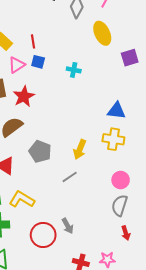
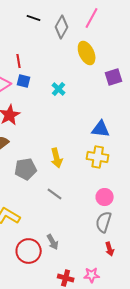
cyan cross: (74, 70) -> (59, 89), turned 32
yellow arrow: (80, 149) -> (57, 158), moved, turned -36
gray pentagon: (40, 151) -> (26, 169), turned -30
gray line: (70, 177) -> (55, 194), turned 70

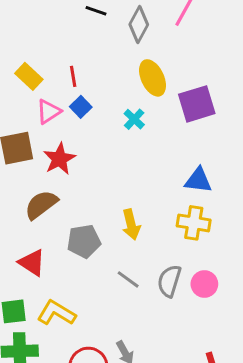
yellow ellipse: (87, 53) -> (153, 78), moved
purple square: (114, 77) -> (197, 104), moved, size x1.4
blue square: (24, 81) -> (81, 107), turned 32
gray semicircle: (104, 222) -> (169, 281), moved

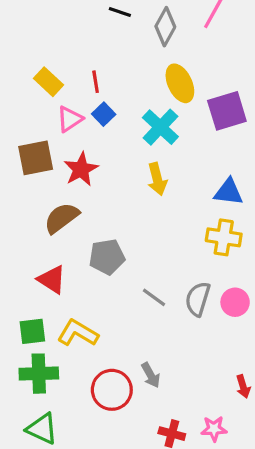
cyan cross: (134, 119) -> (160, 127), size x1.6
yellow arrow: (131, 224) -> (157, 179), moved

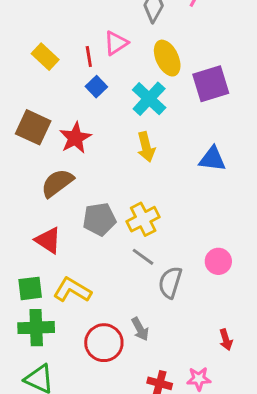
pink triangle: (70, 119) -> (116, 43), moved
brown square: (36, 158) -> (33, 127), turned 36
yellow cross: (224, 237) -> (143, 219), moved, turned -36
gray semicircle: (198, 299) -> (170, 282), moved

